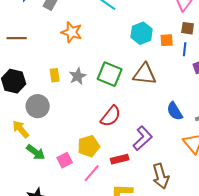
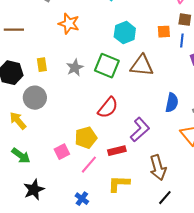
cyan hexagon: (142, 33) -> (125, 33), moved
yellow rectangle: (55, 75) -> (42, 65), moved
blue semicircle: (175, 111) -> (172, 103), turned -138
green arrow: (36, 152) -> (21, 156), moved

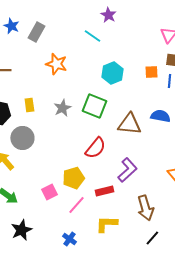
brown triangle: (142, 66) -> (129, 124), moved
blue semicircle: (172, 103) -> (160, 116), moved, turned -90

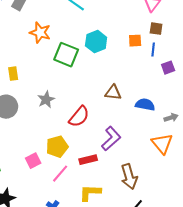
green square: (94, 106) -> (66, 55), moved
gray star: (62, 108) -> (46, 100), moved
blue semicircle: (160, 116) -> (145, 105), moved
brown triangle: (129, 124) -> (113, 93), size x0.7

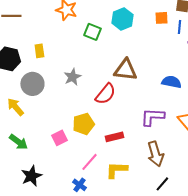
green square: (66, 55) -> (92, 32), size x0.7
brown triangle: (113, 93) -> (125, 70), moved, size x1.4
purple L-shape: (111, 139) -> (152, 117), moved, turned -135
pink line: (60, 174) -> (89, 162), moved

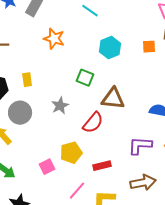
green square: (92, 32) -> (85, 78), moved
brown arrow: (155, 154) -> (143, 183), turned -85

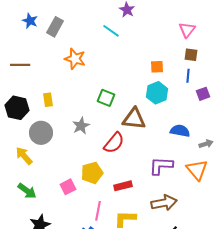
orange square: (149, 47) -> (157, 67), moved
cyan hexagon: (110, 48) -> (157, 93), moved
pink line: (77, 191) -> (98, 211), turned -30

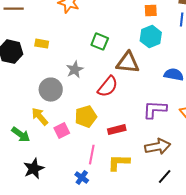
yellow rectangle: (48, 100) -> (42, 44), turned -72
gray circle: (41, 133) -> (51, 90), moved
yellow arrow: (24, 156) -> (40, 117), moved

